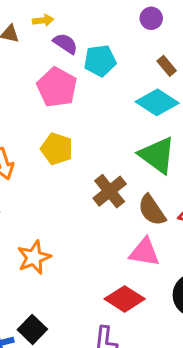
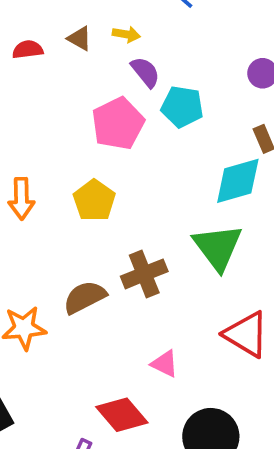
cyan diamond: (157, 102) -> (238, 181), turned -66
brown semicircle: (152, 210) -> (85, 297), moved, turned 80
pink triangle: (145, 252) -> (165, 364), size x0.7

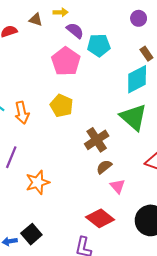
brown semicircle: (85, 297) -> (104, 167), moved, size x0.7
pink triangle: (165, 364) -> (118, 186), turned 35

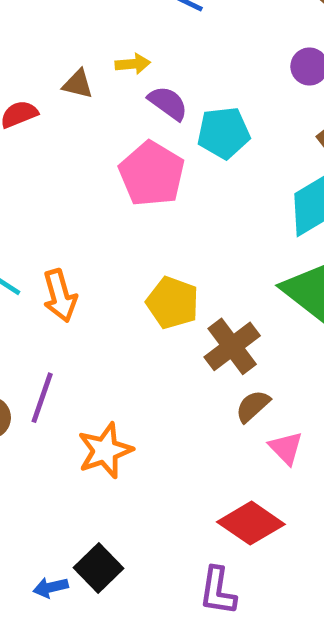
yellow pentagon: (62, 106) -> (173, 303), moved

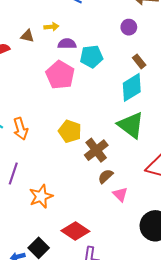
purple semicircle: (168, 103) -> (67, 44), turned -36
red diamond: (251, 523) -> (75, 231), moved

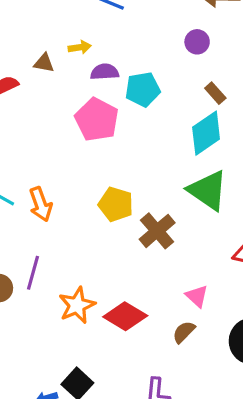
brown semicircle: (106, 176) -> (184, 332), moved
red diamond: (75, 231) -> (125, 316), moved

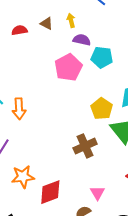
yellow arrow: (80, 47) -> (71, 20), turned -112
yellow pentagon: (116, 204) -> (102, 109), moved
red diamond: (125, 316) -> (50, 192), turned -68

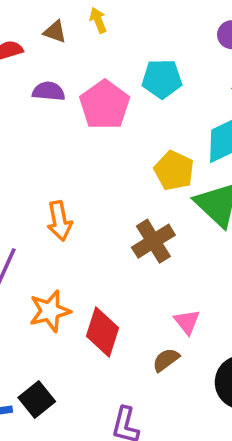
purple semicircle: (82, 40) -> (49, 91), moved
orange arrow: (19, 109) -> (59, 221), moved
red diamond: (50, 192) -> (102, 332), turned -44

